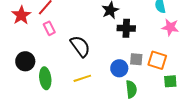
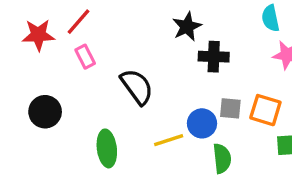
red star: (21, 15) -> (38, 35), turned 30
green ellipse: (45, 78) -> (107, 148), moved
yellow line: (82, 78) -> (169, 140), moved

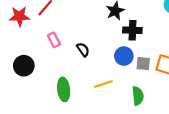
pink rectangle: (85, 57) -> (54, 40), moved
black semicircle: (137, 87) -> (83, 50), size x0.6
blue circle: (202, 123) -> (124, 56), moved

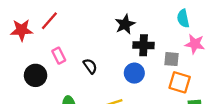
gray square: (143, 64) -> (171, 59), moved
black circle: (24, 66) -> (36, 75), moved

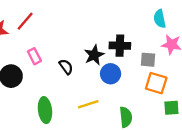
black star: (125, 24) -> (94, 55), moved

